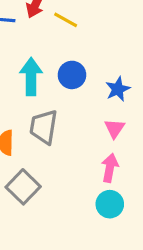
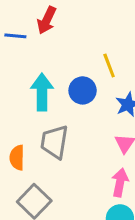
yellow line: (66, 20) -> (109, 66), moved, turned 40

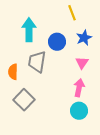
blue circle: (83, 90) -> (57, 42), moved

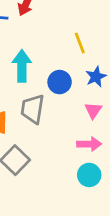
pink arrow: (79, 88) -> (89, 144), turned 78

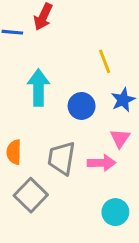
gray trapezoid: (33, 109) -> (62, 158), moved
pink arrow: (89, 144) -> (102, 163), moved

